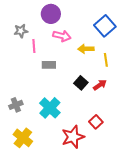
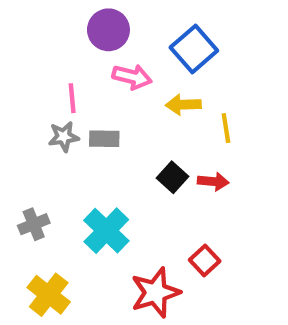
blue square: (105, 26) -> (194, 49), moved
gray star: (21, 31) -> (64, 137), moved
red arrow: (100, 85) -> (213, 181), turned 40

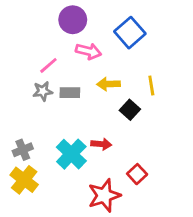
pink line: (72, 98) -> (48, 65), turned 54
yellow arrow: (183, 105) -> (108, 84), moved
black square: (173, 177) -> (130, 110), moved
red arrow: (213, 181) -> (101, 144), moved
yellow cross: (49, 295) -> (24, 180), moved

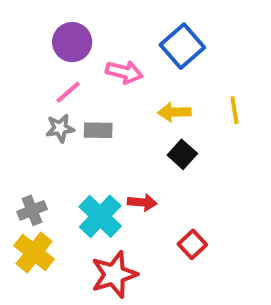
purple circle: (73, 20) -> (72, 42), moved
yellow arrow: (108, 84) -> (174, 112), moved
yellow line: (151, 85) -> (234, 110), moved
red star: (104, 196) -> (114, 275), moved

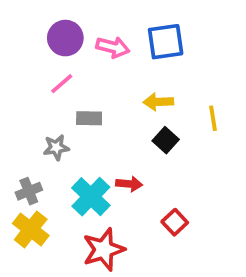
blue square: (182, 46) -> (166, 42), turned 33
pink arrow: (124, 72) -> (113, 47), moved
yellow line: (234, 110) -> (213, 118), moved
gray star: (60, 128) -> (56, 147), moved

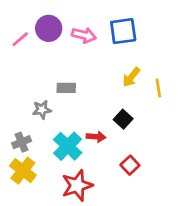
pink line: (62, 84) -> (20, 39), moved
yellow arrow: (158, 102) -> (131, 77), moved, turned -50
black square: (166, 140) -> (123, 119), moved

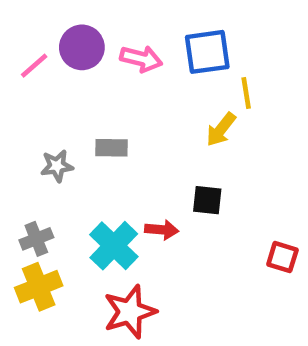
yellow line: (158, 88) -> (246, 93), moved
gray star: (42, 110) -> (57, 166), moved
black square: (123, 119) -> (207, 200), turned -36
red square: (130, 165) -> (282, 257), moved, turned -30
yellow cross: (23, 171) -> (39, 287), turned 30

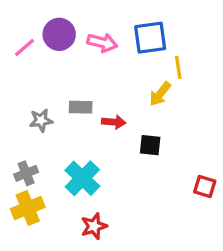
red arrow: (162, 230) -> (114, 122), moved
red star: (130, 312) -> (94, 226), size x0.7

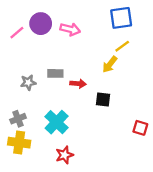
blue square: (150, 38) -> (121, 18), moved
yellow line: (178, 67) -> (122, 46), turned 63
yellow cross: (28, 208) -> (19, 143), turned 30

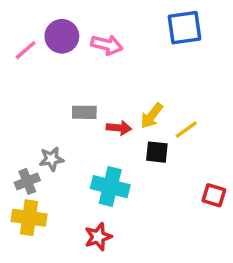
yellow line: (122, 46) -> (186, 130), moved
yellow arrow: (110, 64) -> (152, 116), moved
gray star: (28, 82) -> (51, 159), moved
cyan cross: (57, 122) -> (110, 187), moved, turned -30

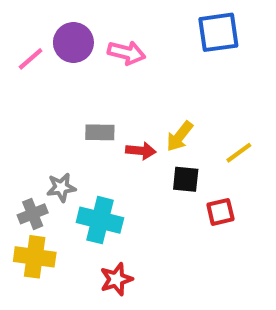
yellow line: (186, 130) -> (239, 153), moved
cyan cross: (110, 187) -> (100, 220), moved
red square: (214, 195) -> (220, 212), moved, turned -30

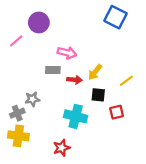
blue square: (218, 32) -> (115, 17), turned 35
pink arrow: (127, 53) -> (67, 53), moved
pink line: (31, 59) -> (16, 41), moved
cyan cross: (100, 220) -> (76, 116), moved

